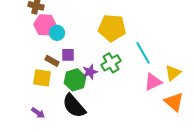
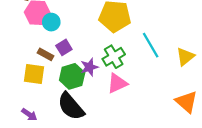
purple square: (68, 55) -> (64, 47), turned -32
yellow triangle: (173, 73) -> (185, 57), moved
pink triangle: (153, 82) -> (117, 83), moved

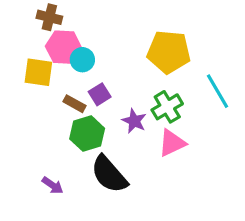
purple star: (89, 67) -> (134, 121), turned -30
yellow square: (34, 74) -> (38, 72), moved
green hexagon: (72, 76) -> (87, 134), moved

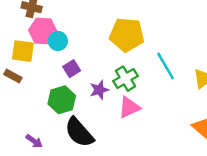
brown rectangle: (75, 104) -> (13, 76), moved
purple star: (134, 121) -> (99, 90), turned 30

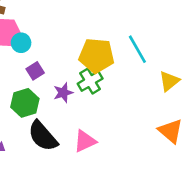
yellow pentagon: (127, 35) -> (96, 56), moved
cyan line: (166, 66) -> (137, 49), moved
pink triangle: (129, 107) -> (85, 141), moved

